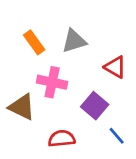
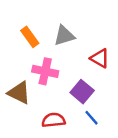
blue line: (117, 136) -> (92, 118), moved

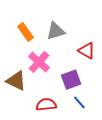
pink cross: (45, 71) -> (39, 62), turned 30
purple square: (82, 92) -> (71, 80), turned 30

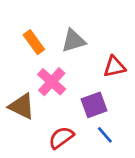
red triangle: (87, 51) -> (114, 67), turned -42
red semicircle: (46, 105) -> (61, 138), turned -30

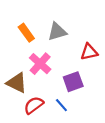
blue line: (105, 135) -> (61, 105), moved
red semicircle: (61, 138) -> (34, 105), moved

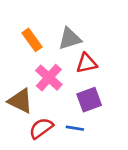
red triangle: (89, 52) -> (87, 63), moved
blue line: (61, 105) -> (75, 128), turned -40

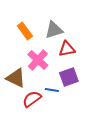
blue line: (75, 128) -> (52, 90), moved

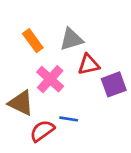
purple square: (69, 77) -> (114, 84), moved

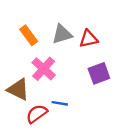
red triangle: (89, 65) -> (89, 39), moved

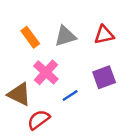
red triangle: (89, 39) -> (104, 35), moved
blue line: (60, 103) -> (70, 95), moved, turned -42

